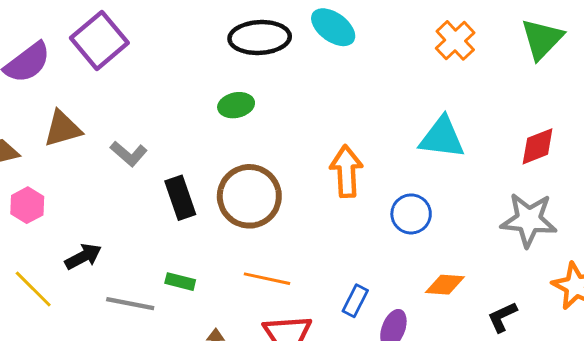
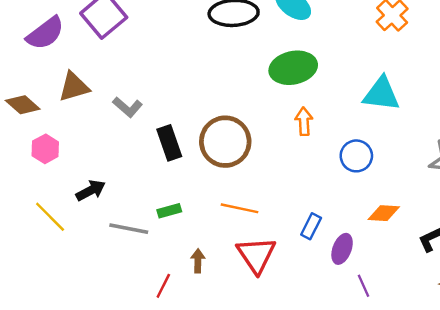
green ellipse: (236, 105) -> (293, 68), moved, size x1.6
orange arrow: (346, 171) -> (304, 121), size x0.7
green rectangle: (180, 282) -> (169, 211), turned -30

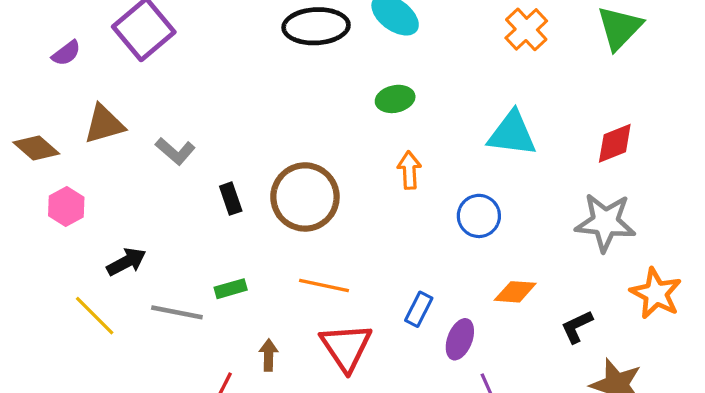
purple semicircle: (45, 33) -> (66, 53), size x0.6
green ellipse: (293, 68) -> (395, 99), size x0.6
black rectangle: (169, 143) -> (231, 199), size x0.7
yellow line: (50, 217) -> (95, 316), moved

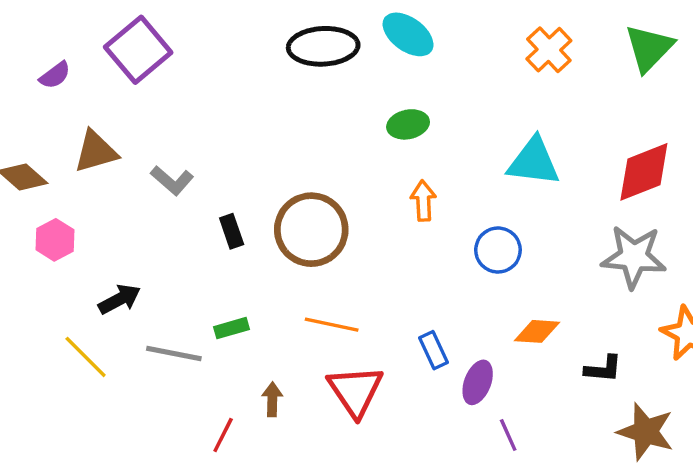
red diamond: (615, 143) -> (644, 172), size x1.4
blue rectangle: (419, 309) -> (433, 350), turned -52
black L-shape: (577, 327) -> (603, 369), turned -150

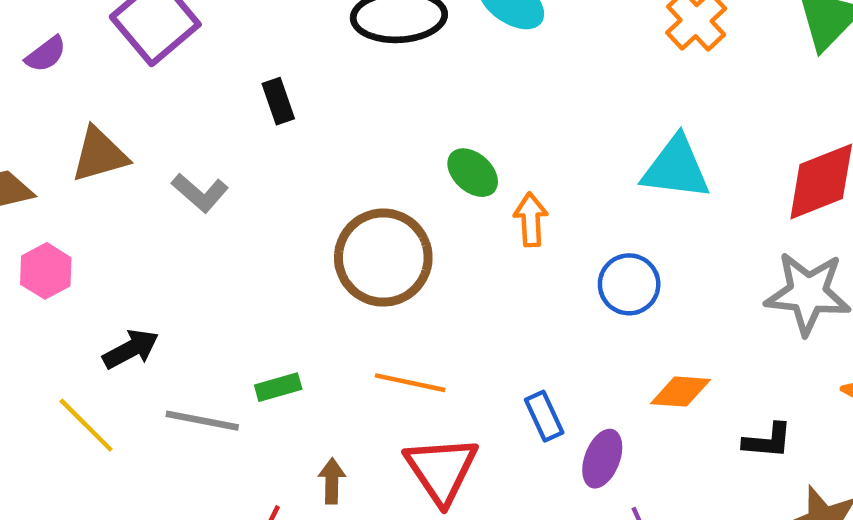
green ellipse: (408, 124) -> (473, 173), moved, turned 54
black rectangle: (232, 231) -> (278, 101), moved

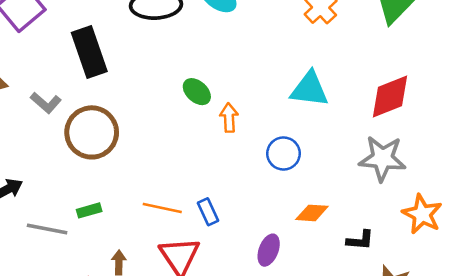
black rectangle: (278, 101) -> (89, 52), size x2.0
brown circle: (383, 258) -> (92, 132), moved
blue rectangle: (544, 416) -> (208, 212), moved

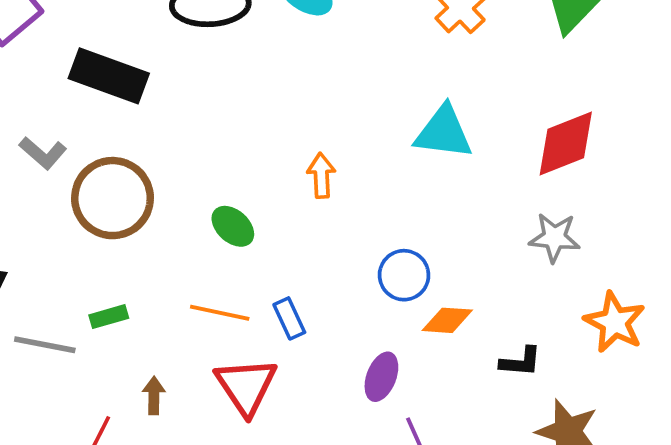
black rectangle: (89, 52) -> (109, 76), turned -51
green ellipse: (197, 92) -> (233, 226), moved
blue circle: (283, 154) -> (404, 275), moved
gray star: (382, 158) -> (554, 238), size x0.7

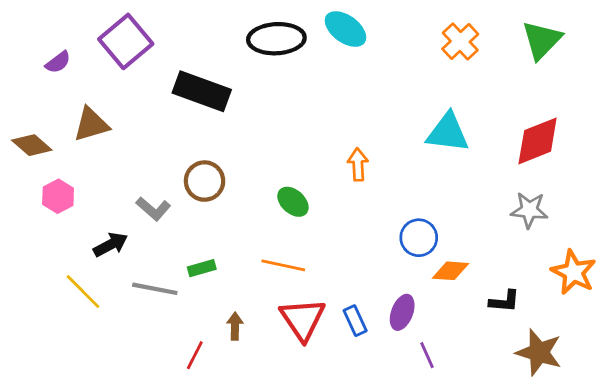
gray L-shape: (43, 153) -> (153, 209), moved
brown circle: (113, 198) -> (205, 181), size x0.7
blue rectangle: (289, 318) -> (355, 321), moved

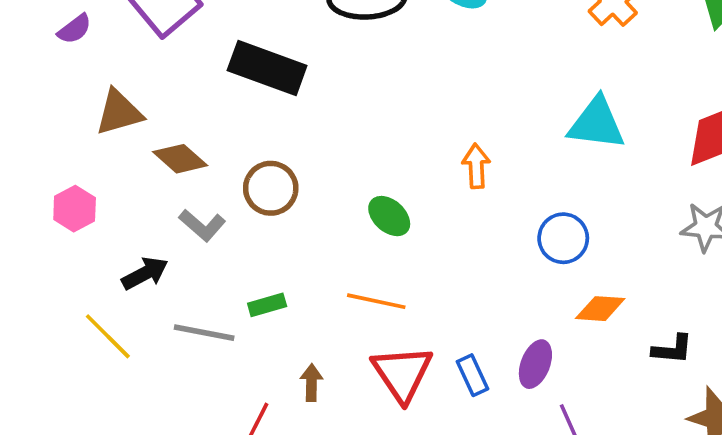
brown diamond: (32, 145) -> (180, 159), moved
blue circle: (419, 238) -> (563, 238), moved

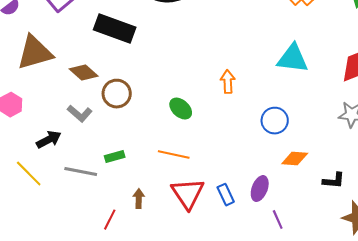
brown triangle: (119, 112) -> (35, 53), size x1.4
brown diamond: (180, 159) -> (84, 73), moved

